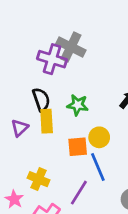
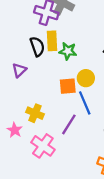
yellow rectangle: (47, 121) -> (52, 41), moved

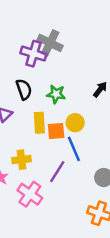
yellow rectangle: (52, 41) -> (39, 123), moved
yellow cross: (35, 113) -> (22, 160), turned -30

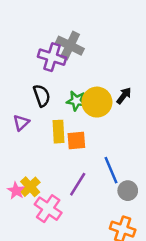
yellow circle: (75, 123) -> (97, 102), moved, size x1.5
blue line: (74, 149) -> (111, 170), moved
yellow cross: (22, 160) -> (30, 187), moved, turned -36

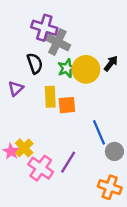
gray cross: (70, 46) -> (57, 42), moved
green star: (76, 101) -> (67, 68), turned -30
purple line: (78, 184) -> (68, 162), moved

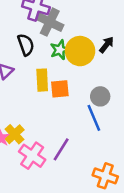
gray circle: (114, 151) -> (100, 96), moved

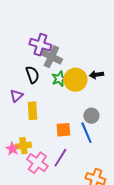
black arrow: (107, 45) -> (96, 75), turned -136
yellow rectangle: (42, 80) -> (32, 111), moved
orange square: (60, 89) -> (63, 130), moved
yellow cross: (14, 134) -> (23, 146), turned 35

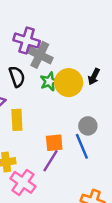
black arrow: (96, 75) -> (94, 77), turned -56
purple line: (60, 158) -> (51, 161), moved

